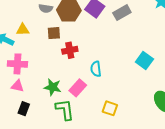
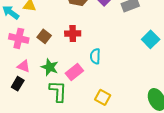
brown square: (54, 33) -> (44, 36), moved, turned 32
cyan square: (144, 60) -> (151, 39), moved
pink triangle: (18, 86) -> (24, 66), moved

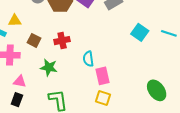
brown square: (44, 36) -> (34, 40), moved
green star: (50, 67) -> (49, 67), moved
pink rectangle: (74, 72) -> (103, 76), moved, turned -54

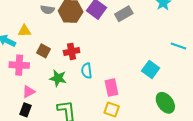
cyan square: (140, 32) -> (151, 69), moved
cyan semicircle: (88, 59) -> (87, 71), moved
pink triangle: (20, 81) -> (29, 92), turned -40

